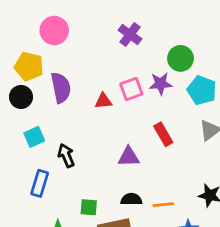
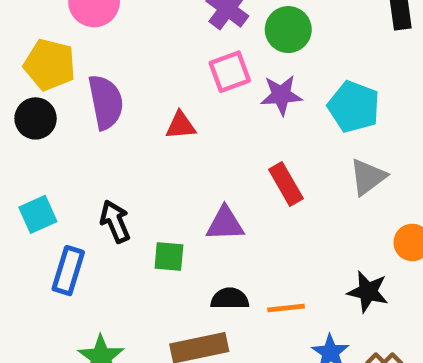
green circle: (181, 58) -> (288, 30), moved
pink square: (131, 89) -> (230, 72), moved
cyan square: (34, 137) -> (38, 214), moved
green square: (89, 207) -> (169, 257), moved

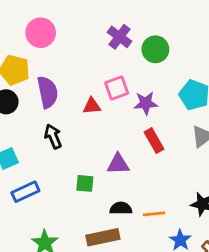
pink square: (230, 72) -> (117, 88), moved
purple star: (281, 95) -> (146, 103), moved
black arrow: (115, 221) -> (53, 136), moved
blue rectangle: (68, 271) -> (25, 192), turned 48

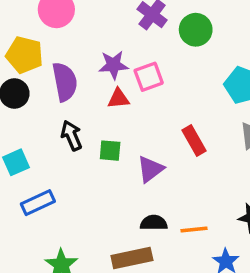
purple star: (146, 103) -> (113, 65), moved
purple triangle: (118, 164) -> (150, 169), turned -35
green square: (85, 183) -> (110, 151), moved

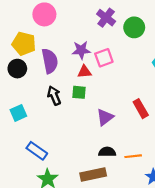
red rectangle: (194, 141) -> (141, 109), moved
green square: (110, 151) -> (79, 92), moved
blue rectangle: (38, 203) -> (37, 151), moved, turned 60

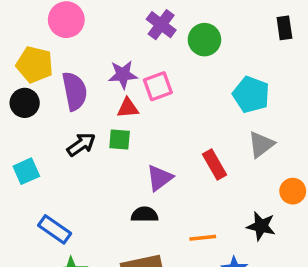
black arrow: (54, 96) -> (81, 145), turned 78
black semicircle: (107, 152) -> (145, 214), moved

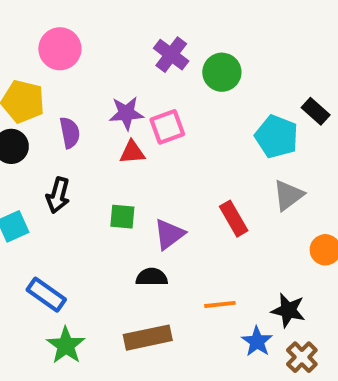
black rectangle: (284, 28) -> (316, 111), moved, turned -40
purple semicircle: (75, 91) -> (70, 133), size x0.7
green square: (120, 140) -> (122, 217), moved
black arrow: (81, 145) -> (58, 195), moved, turned 140
black star: (261, 226) -> (288, 310), moved

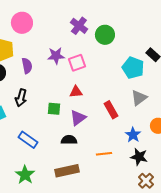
red triangle: (132, 152) -> (76, 92), moved
blue rectangle: (46, 295) -> (28, 140), moved
blue star: (257, 342) -> (133, 135), moved

